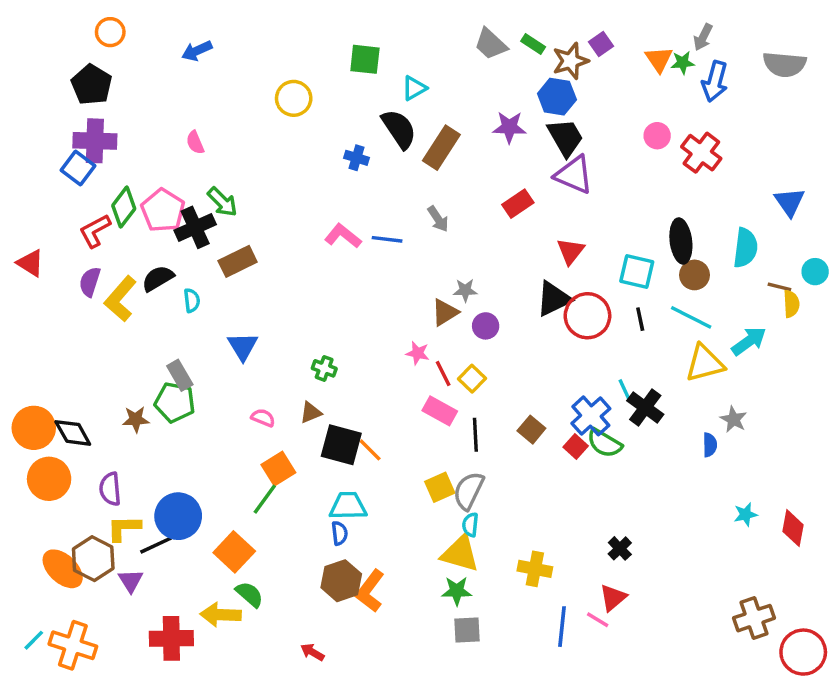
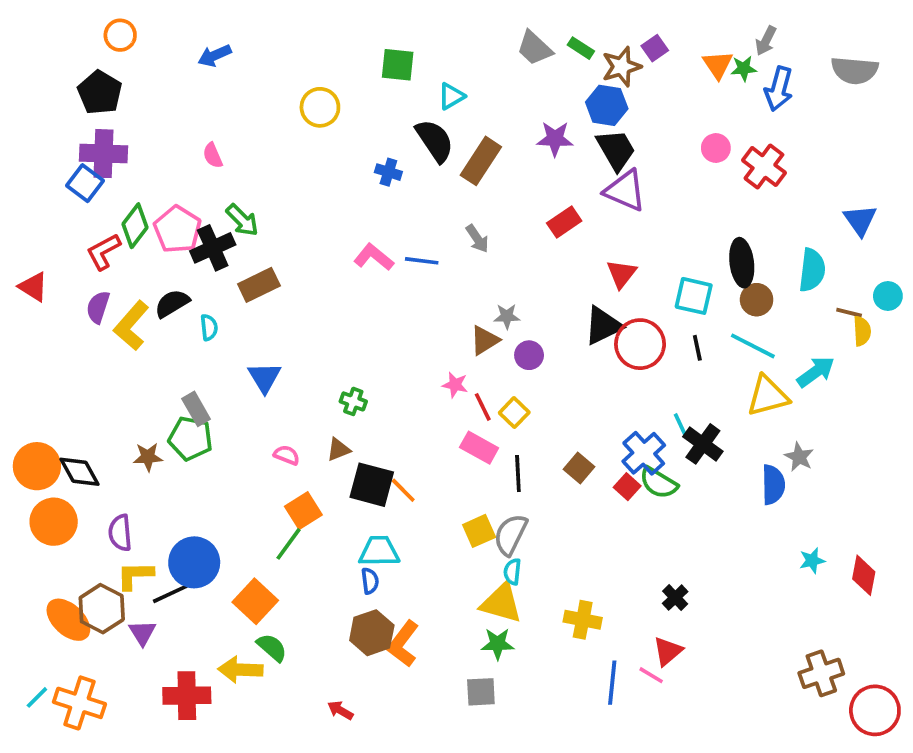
blue semicircle: (710, 445) -> (773, 485), size x1.5
gray square: (467, 630) -> (481, 692), moved

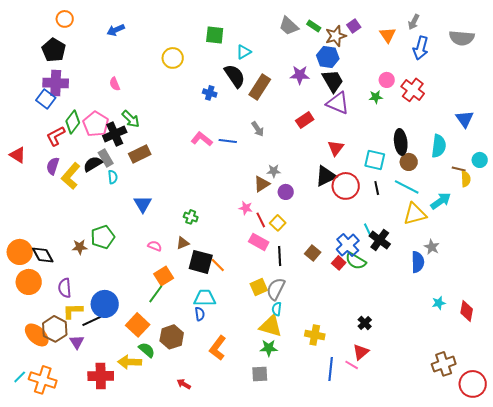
green star: (744, 68) -> (376, 97), moved
gray rectangle: (196, 409) -> (106, 158), moved
green pentagon: (190, 438) -> (103, 237), turned -30
brown hexagon: (372, 633) -> (172, 337), moved

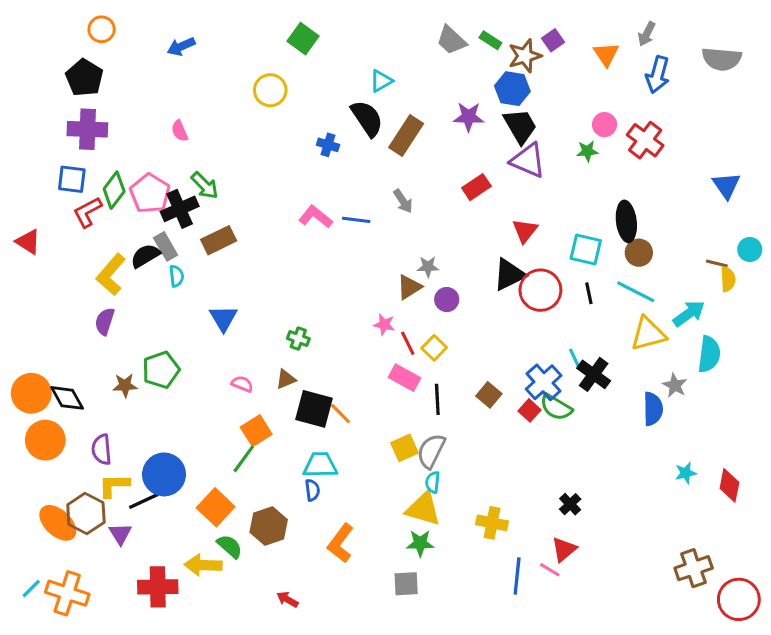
green square: (215, 35) -> (303, 39), moved, turned 30
blue square: (46, 99) -> (72, 179), moved, turned -30
cyan semicircle: (439, 146) -> (709, 354), moved
purple semicircle: (53, 166) -> (105, 321), moved

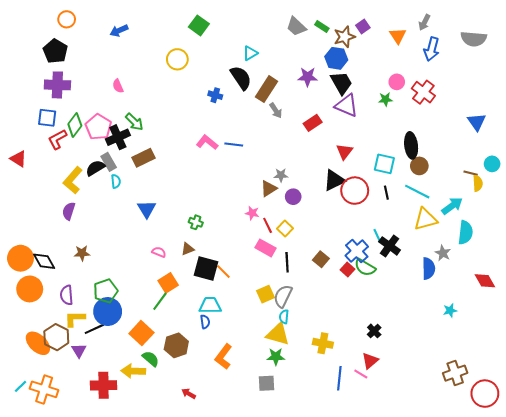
gray arrow: (403, 201) -> (276, 111), moved
green pentagon: (161, 370) -> (106, 291), moved
red diamond: (729, 485) -> (485, 281), moved, turned -40

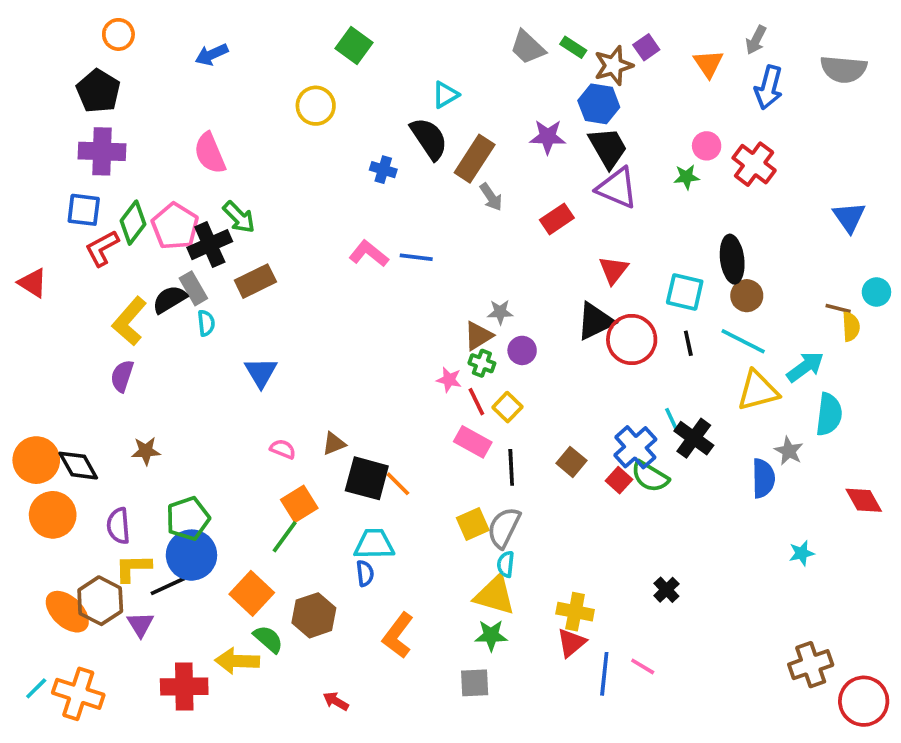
pink semicircle: (118, 86) -> (210, 153), size x1.6
green cross: (196, 222) -> (482, 363), moved
red triangle: (370, 361) -> (571, 643), moved

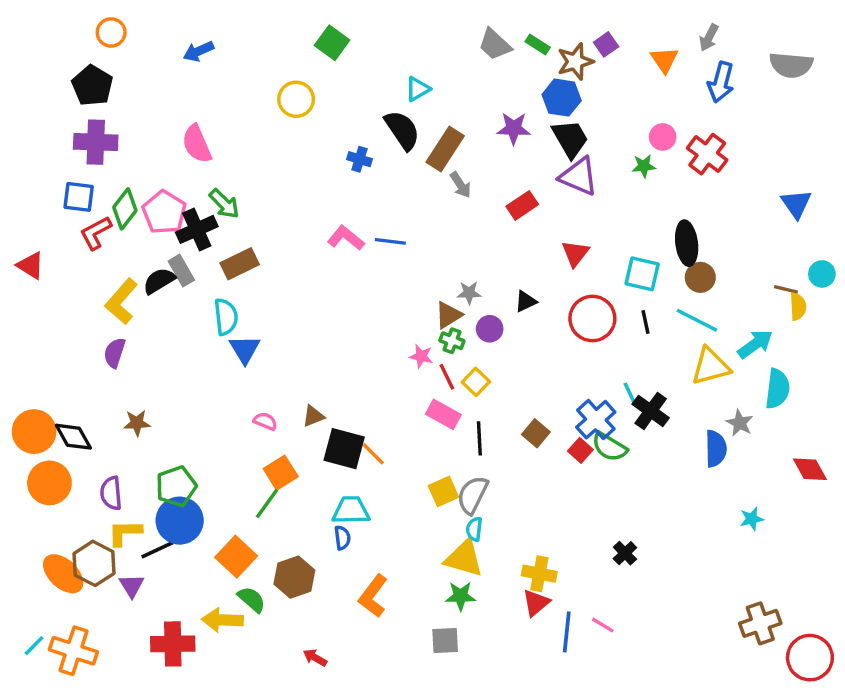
black triangle: (595, 321) -> (526, 301), moved, size x0.6
cyan semicircle: (206, 323) -> (226, 317), moved, size x1.5

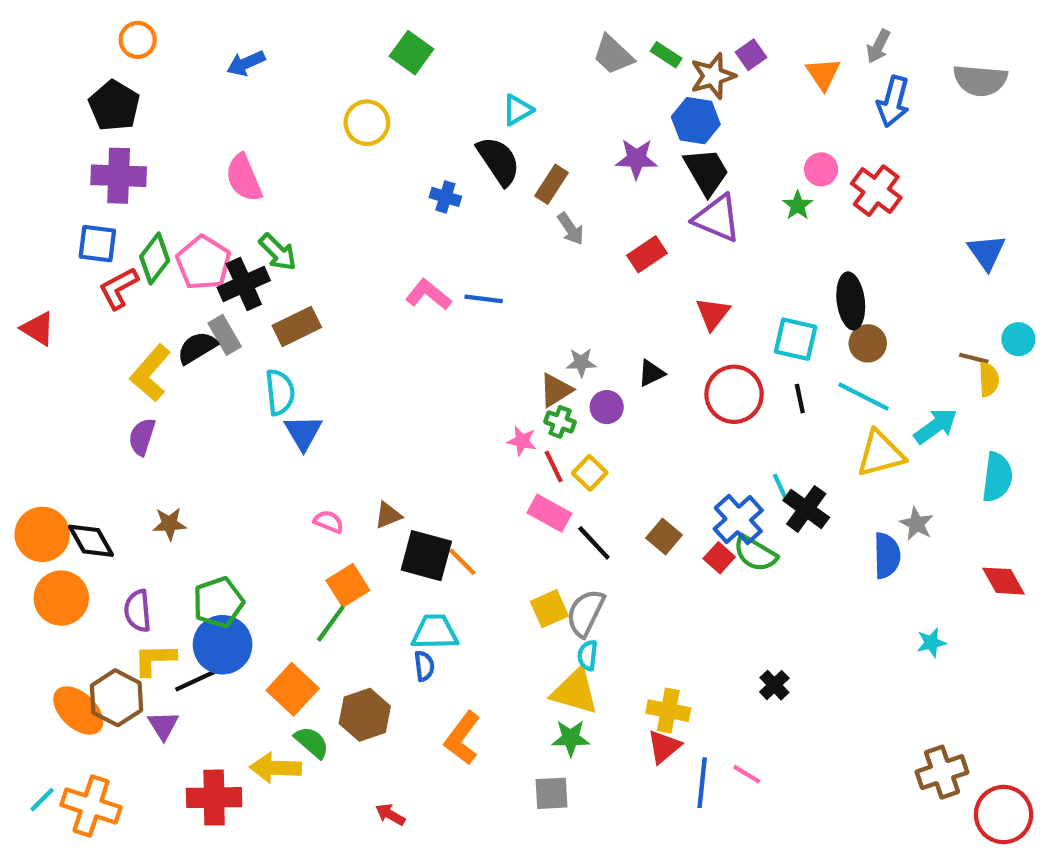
brown rectangle: (445, 149) -> (552, 184), size x0.7
green star: (644, 166) -> (798, 205), turned -30
cyan semicircle: (777, 389) -> (997, 477), moved
black line: (479, 438) -> (594, 543), turned -40

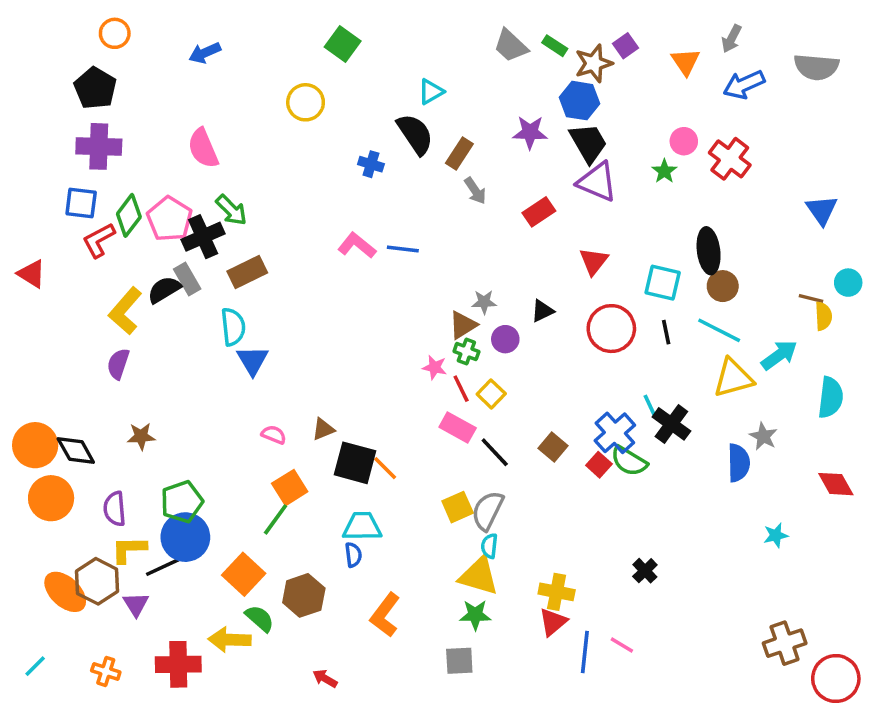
blue arrow: (893, 101) -> (744, 85), turned 51
orange cross: (91, 806) -> (106, 671), moved, size x0.6

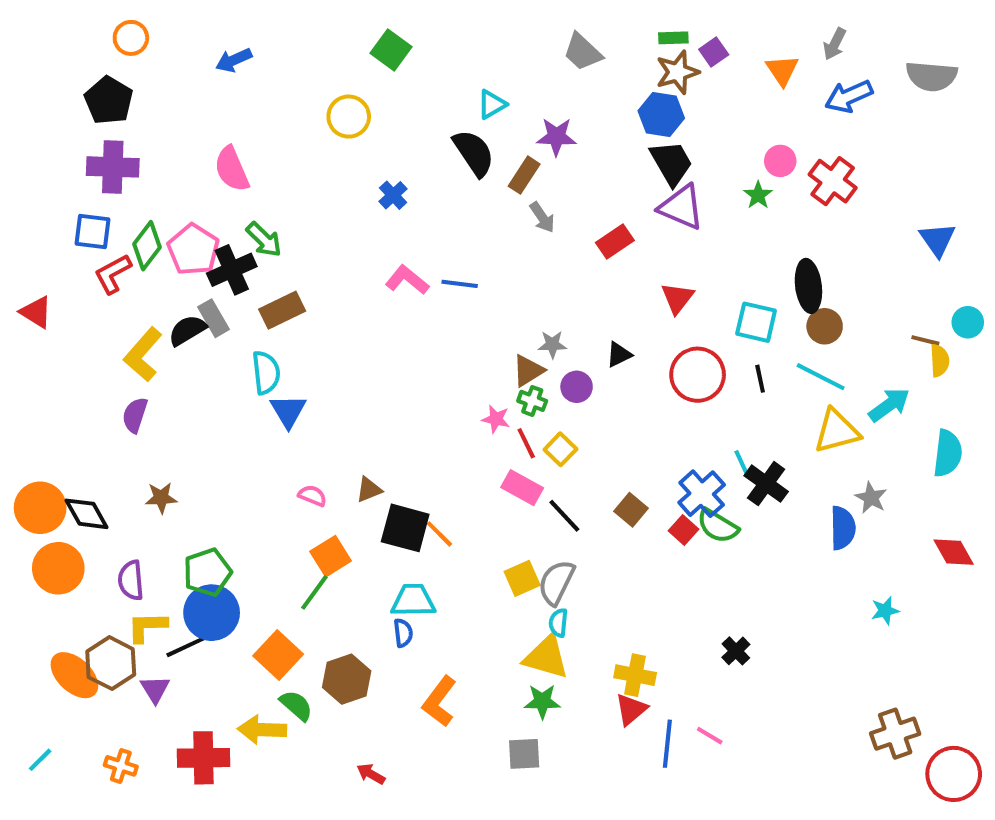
green rectangle: (555, 46) -> (673, 38), moved, turned -35
purple star: (530, 132) -> (556, 137), moved
blue cross: (371, 164) -> (393, 195), moved, turned 30

